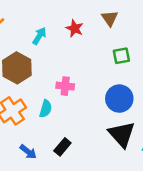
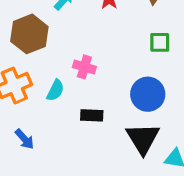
black rectangle: (62, 147) -> (92, 115), moved, turned 42

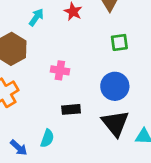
cyan semicircle: (55, 90) -> (47, 138), moved
blue arrow: (25, 139) -> (19, 148), moved

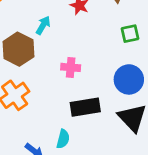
cyan arrow: (36, 17) -> (43, 25), moved
black rectangle: (71, 109) -> (85, 107), size x1.5

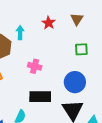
cyan arrow: (43, 25) -> (20, 33), turned -40

